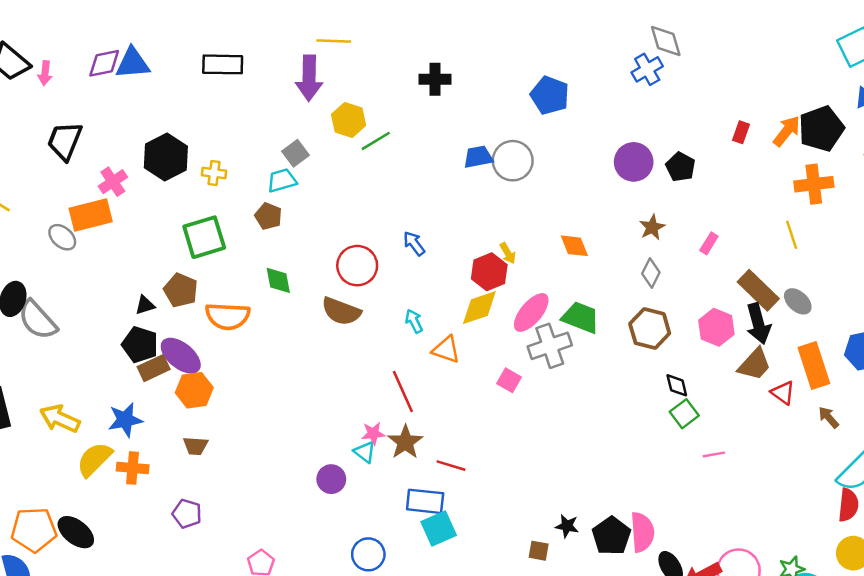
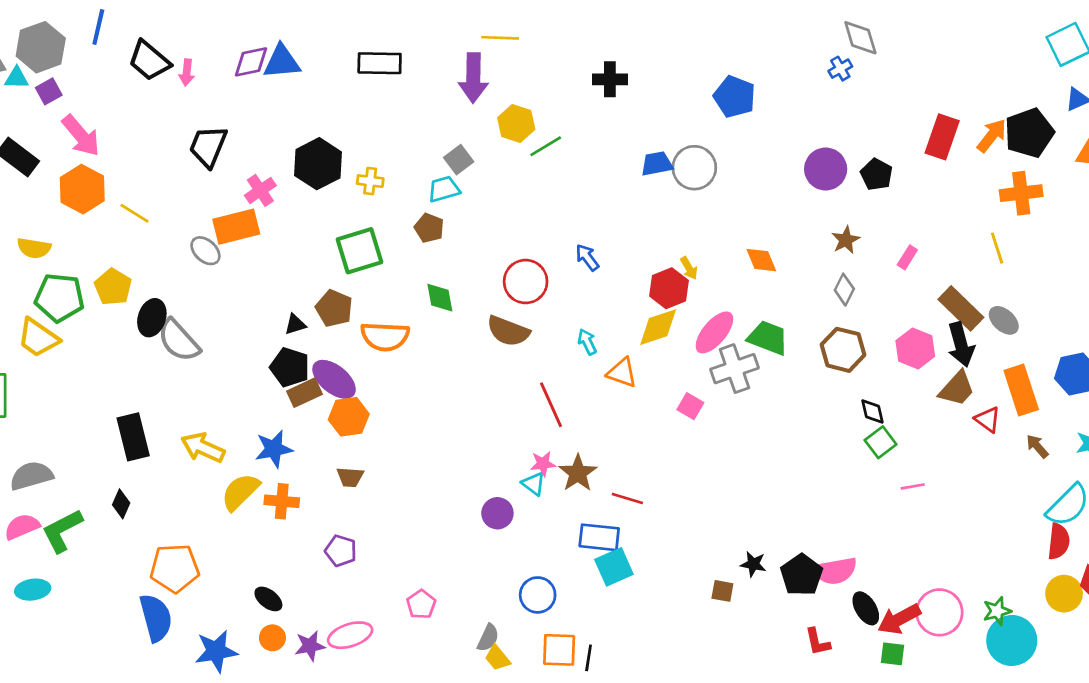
blue cross: (647, 69) -> (840, 69), size x0.7
red rectangle: (741, 132) -> (942, 137), size x1.8
red line: (403, 391) -> (551, 405), moved
black ellipse: (76, 532) -> (268, 599), moved, size x0.7
pink semicircle: (642, 532) -> (835, 571), turned 84

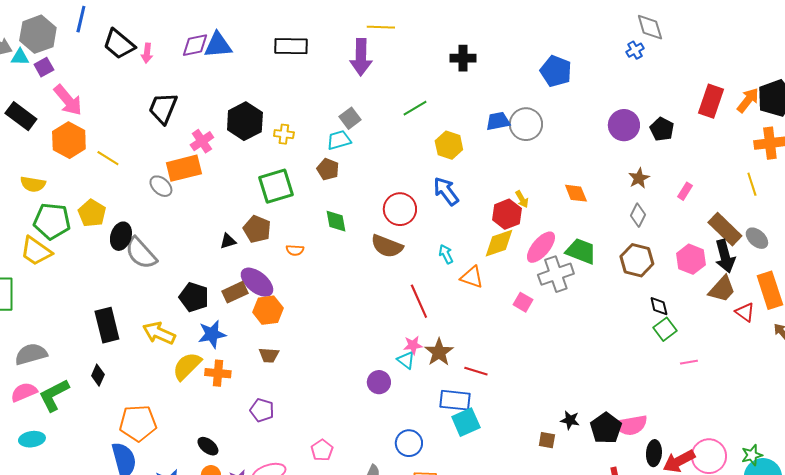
yellow hexagon: (516, 123) -> (449, 145), moved
blue arrow: (587, 257) -> (446, 191), size x1.4
orange semicircle: (385, 336) -> (295, 250), size x0.5
black pentagon: (290, 367) -> (194, 297), moved
black ellipse: (866, 608) -> (654, 453), turned 35

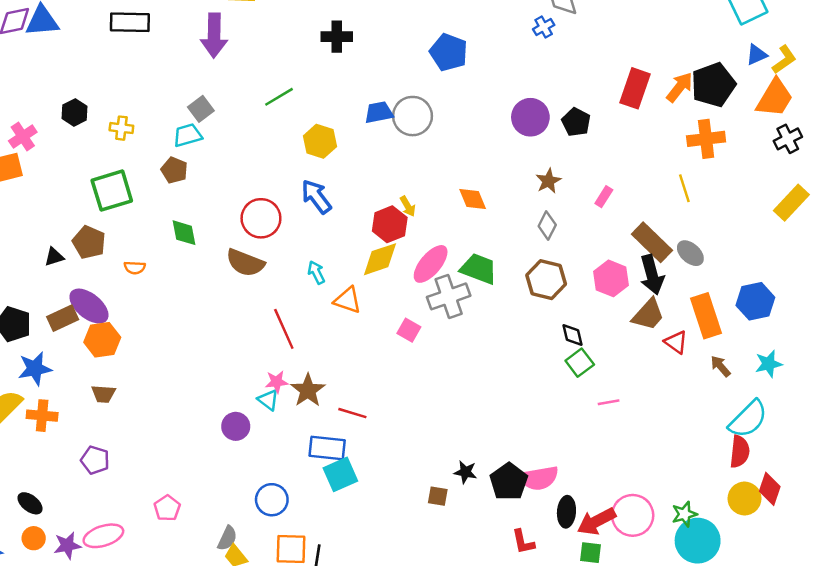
black hexagon: (245, 121) -> (75, 112), size x0.6

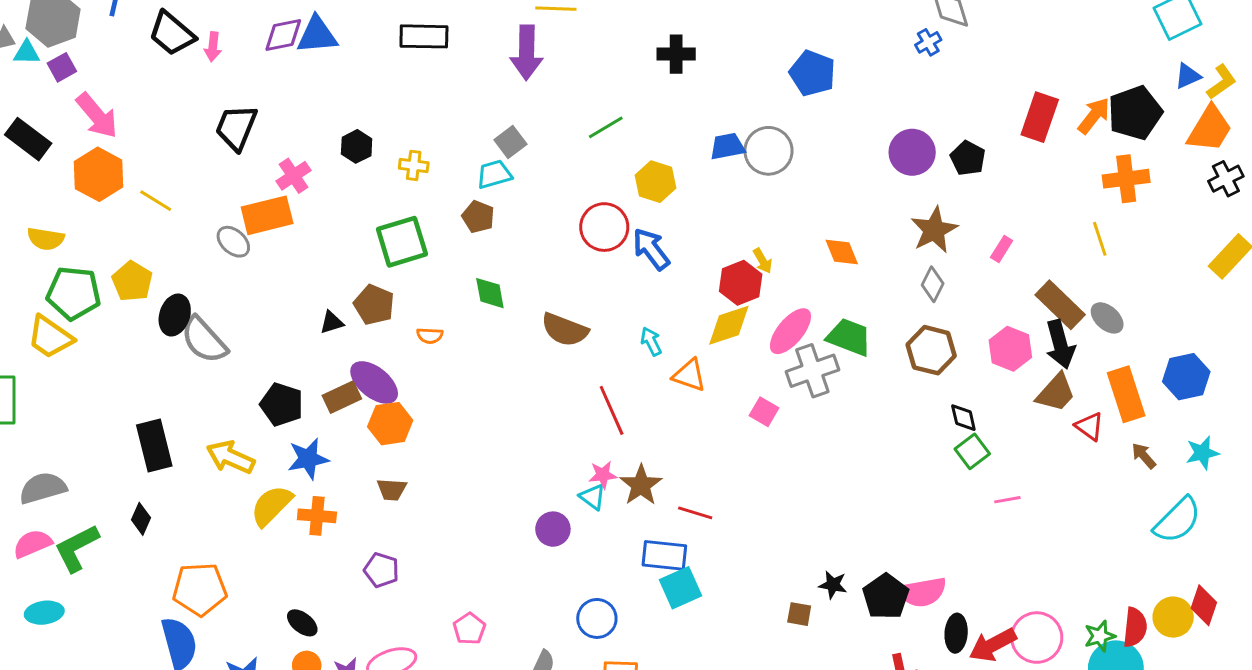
brown star: (548, 181) -> (934, 230), size x1.5
red circle: (261, 218) -> (604, 227), moved
red semicircle: (740, 452) -> (1135, 627), moved

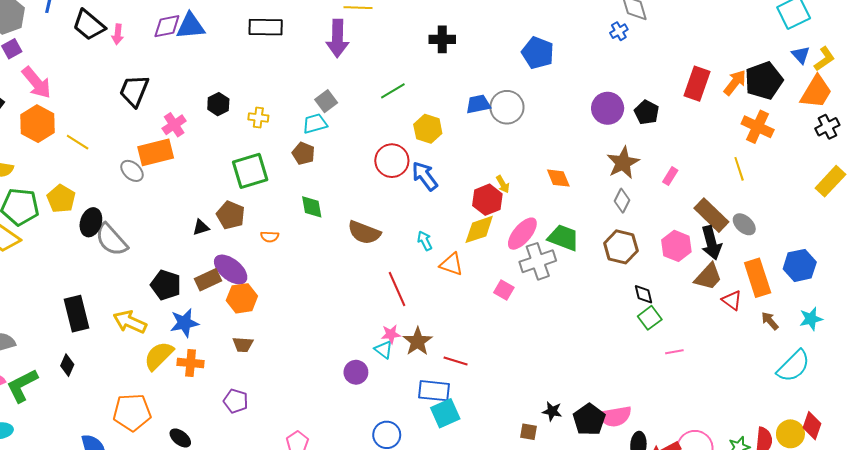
blue triangle: (1188, 76) -> (801, 55), turned -48
orange cross: (1126, 179) -> (758, 127), turned 32
orange pentagon: (200, 589) -> (132, 412), moved

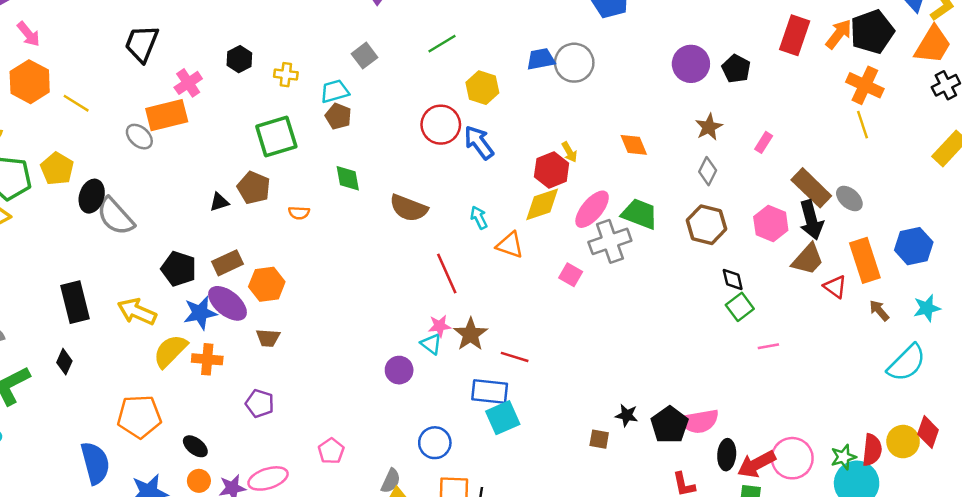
pink arrow: (36, 83) -> (29, 34), size x0.7
cyan trapezoid: (315, 124) -> (335, 91), moved
brown star: (623, 163) -> (709, 127), size x0.7
yellow line: (739, 169) -> (863, 125), moved
purple ellipse: (231, 270) -> (227, 303), moved

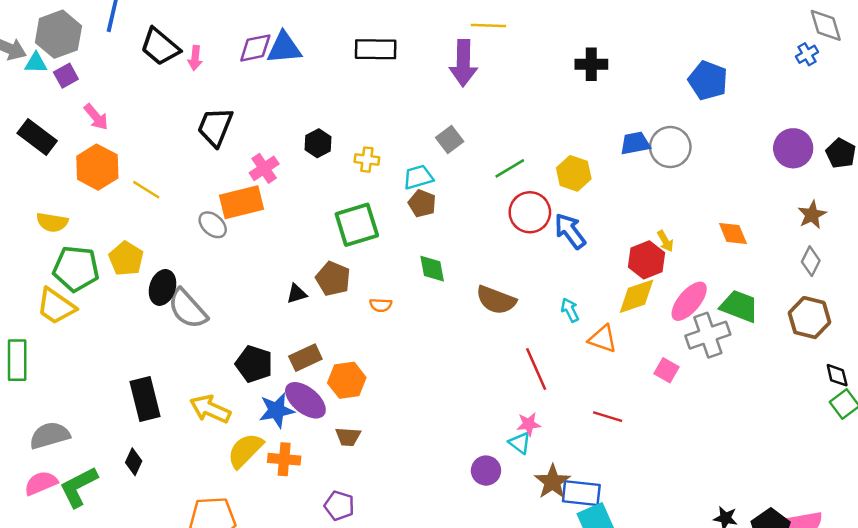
green line: (442, 44) -> (510, 168), moved
brown star: (471, 334) -> (552, 482), moved
red line: (515, 357) -> (608, 417), moved

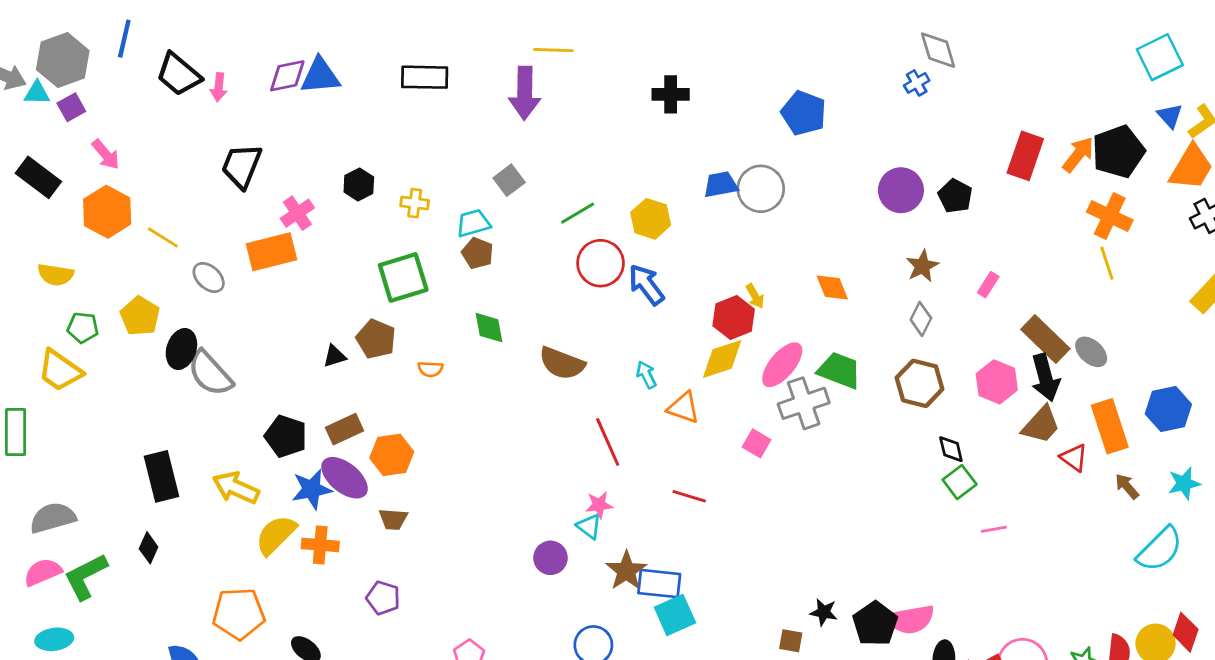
gray ellipse: (213, 225) -> (209, 277), moved
green pentagon: (76, 269) -> (83, 328), size x0.6

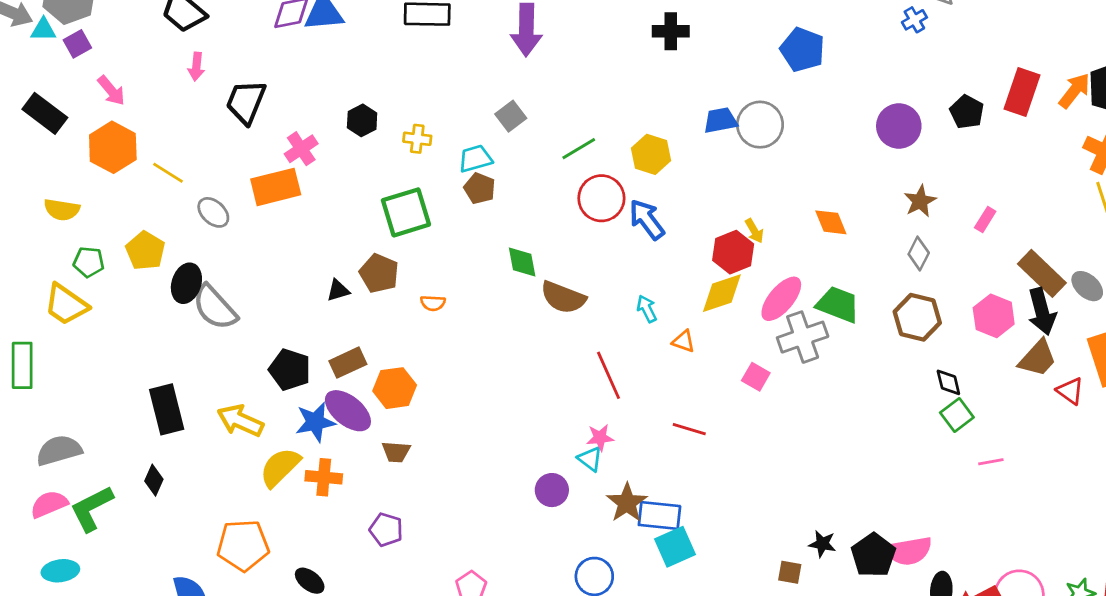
pink arrow: (219, 87) -> (196, 67), moved
black pentagon: (955, 196) -> (967, 112), moved
green diamond: (489, 328) -> (522, 262), moved
orange triangle: (684, 408) -> (684, 341), size x0.7

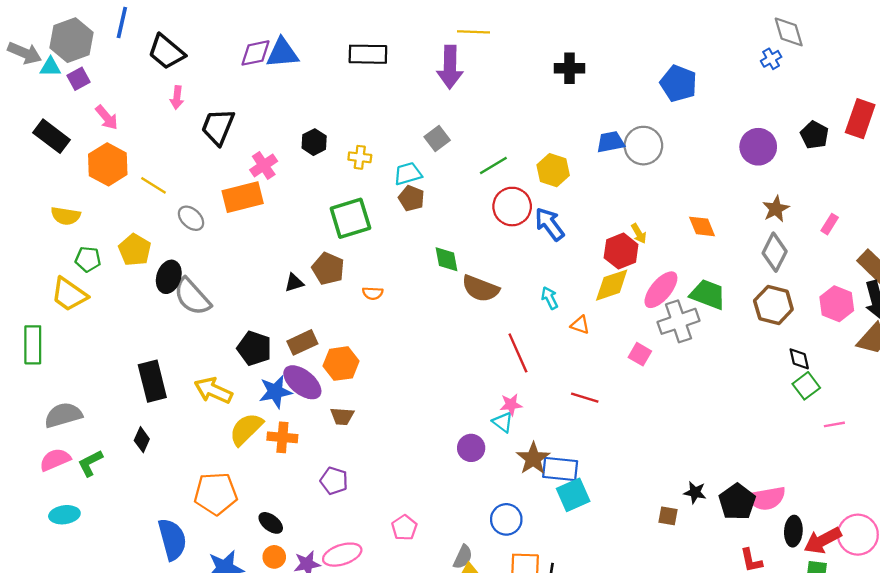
gray diamond: (919, 253) -> (775, 252), size x1.4
green L-shape: (92, 508) -> (90, 463), size x0.7

